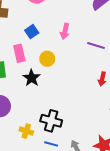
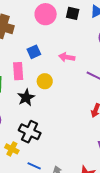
pink arrow: (65, 31) -> (67, 57), turned 77
black cross: (51, 121) -> (30, 132), moved

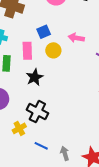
yellow circle: (45, 81) -> (53, 50), moved
yellow cross: (12, 149) -> (19, 128), turned 32

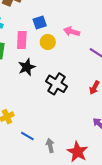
black cross: (37, 112) -> (57, 84), moved

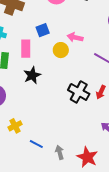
yellow circle: (48, 42) -> (61, 50), moved
black cross: (57, 84) -> (79, 92), moved

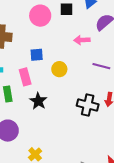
blue square: (43, 30) -> (37, 55), turned 32
pink arrow: (75, 37) -> (82, 40), moved

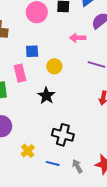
black star: (38, 101) -> (46, 96), moved
black cross: (88, 105) -> (63, 135), moved

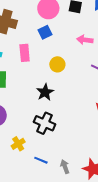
blue square: (32, 51) -> (45, 32), moved, turned -32
pink rectangle: (20, 73) -> (25, 53), moved
black cross: (63, 135) -> (45, 123), moved

